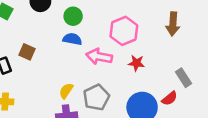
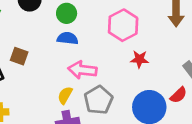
pink arrow: (99, 57) -> (82, 70), moved

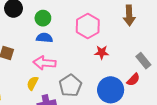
pink arrow: (82, 70) -> (44, 63), moved
yellow semicircle: (65, 95) -> (32, 83), moved

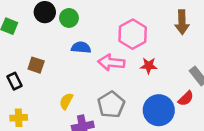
green circle: (43, 18) -> (69, 18), moved
pink arrow: (44, 63) -> (111, 63), moved

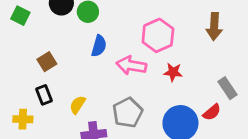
blue semicircle: (81, 47) -> (99, 46), turned 96
brown square: (36, 65) -> (47, 62), turned 35
black rectangle: (14, 81) -> (44, 95), moved

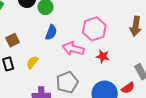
yellow semicircle: (78, 105) -> (32, 62), moved

